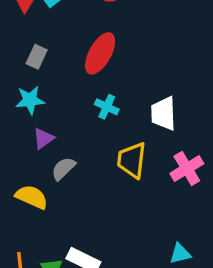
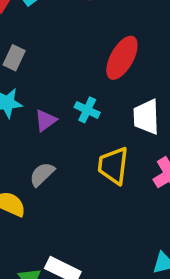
red ellipse: (100, 53) -> (122, 58), moved
purple triangle: (43, 138) -> (45, 120), moved

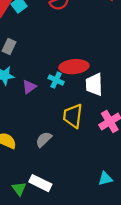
red ellipse: (122, 58) -> (74, 67), moved, turned 56
gray semicircle: (42, 174) -> (44, 139), moved

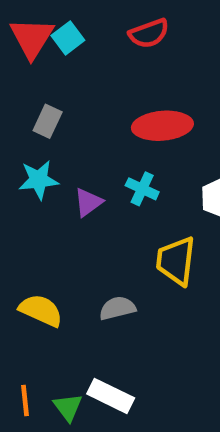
red ellipse: (74, 67) -> (162, 126), moved
gray semicircle: (44, 139) -> (117, 308), turned 30

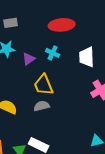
gray rectangle: (48, 121) -> (11, 23), turned 56
yellow trapezoid: (176, 261) -> (44, 85), moved, turned -30

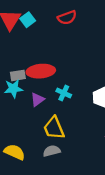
gray rectangle: (11, 23) -> (18, 75), moved
red ellipse: (62, 25) -> (41, 71), moved

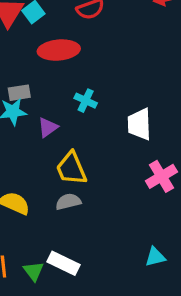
red ellipse: (41, 71) -> (59, 50), moved
cyan cross: (64, 93) -> (86, 101), moved

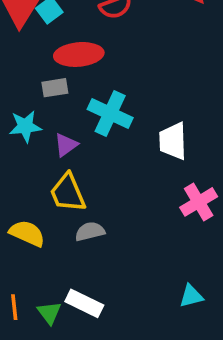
gray rectangle: (19, 93) -> (55, 88), moved
cyan cross: (86, 101) -> (110, 113), size x1.6
yellow trapezoid: (71, 168) -> (68, 193), moved

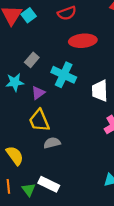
red ellipse: (79, 54) -> (83, 41), moved
gray rectangle: (55, 88) -> (32, 60), turned -40
yellow semicircle: (27, 233) -> (15, 156), moved, turned 30

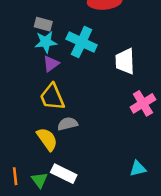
gray rectangle: (32, 60) -> (43, 24), turned 64
cyan star: (15, 82) -> (46, 42), moved
yellow semicircle: (15, 156) -> (47, 139), moved

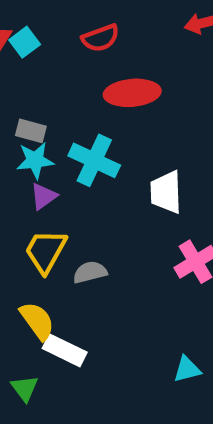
yellow trapezoid: (52, 97) -> (46, 251), turned 52
gray semicircle: (68, 124) -> (90, 272), moved
white rectangle: (64, 174) -> (65, 350), moved

